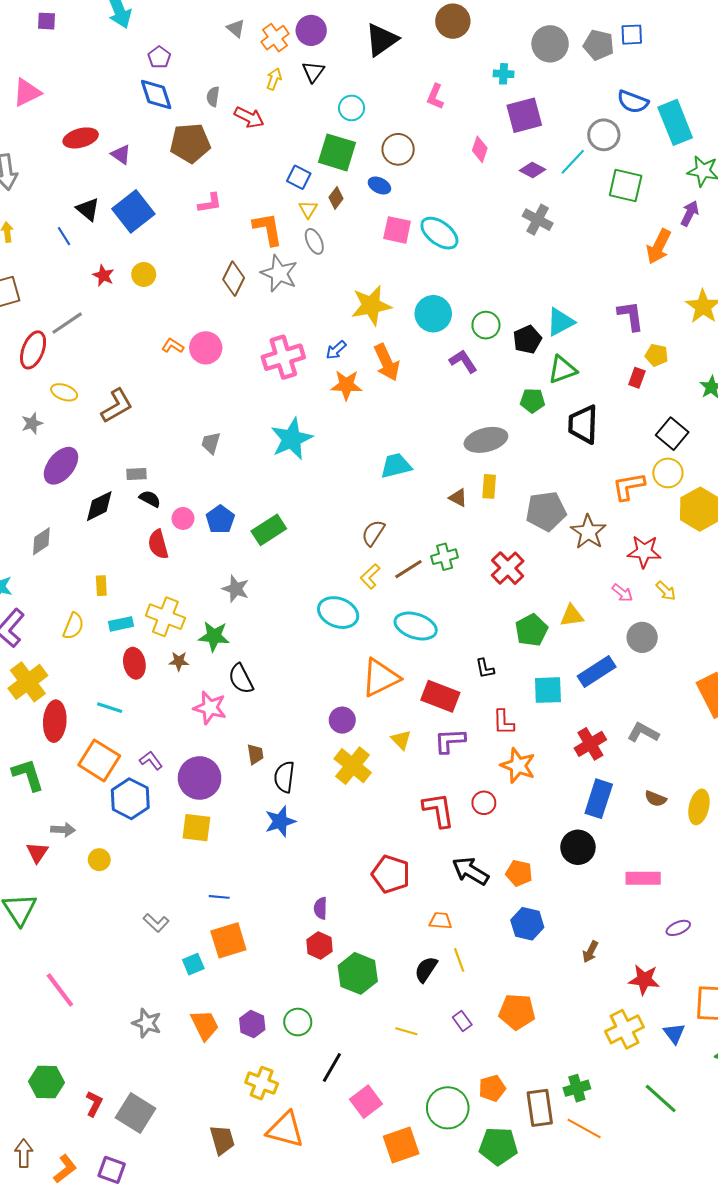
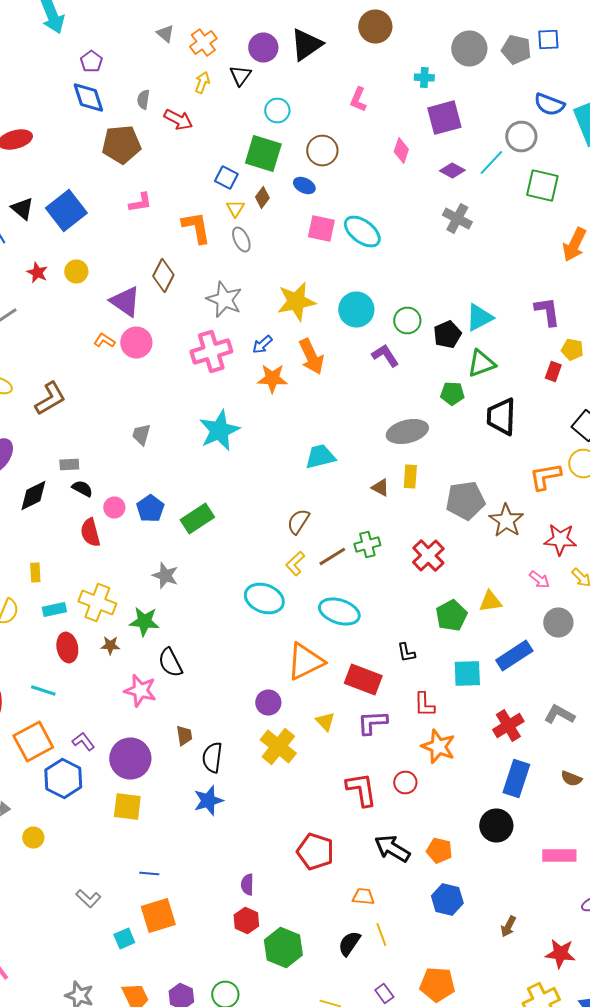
purple circle: (311, 30) -> (263, 48), moved
purple triangle: (121, 154) -> (125, 302), moved, size x1.6
gray star: (279, 273) -> (224, 300), moved
orange square: (99, 760) -> (33, 742), turned 30

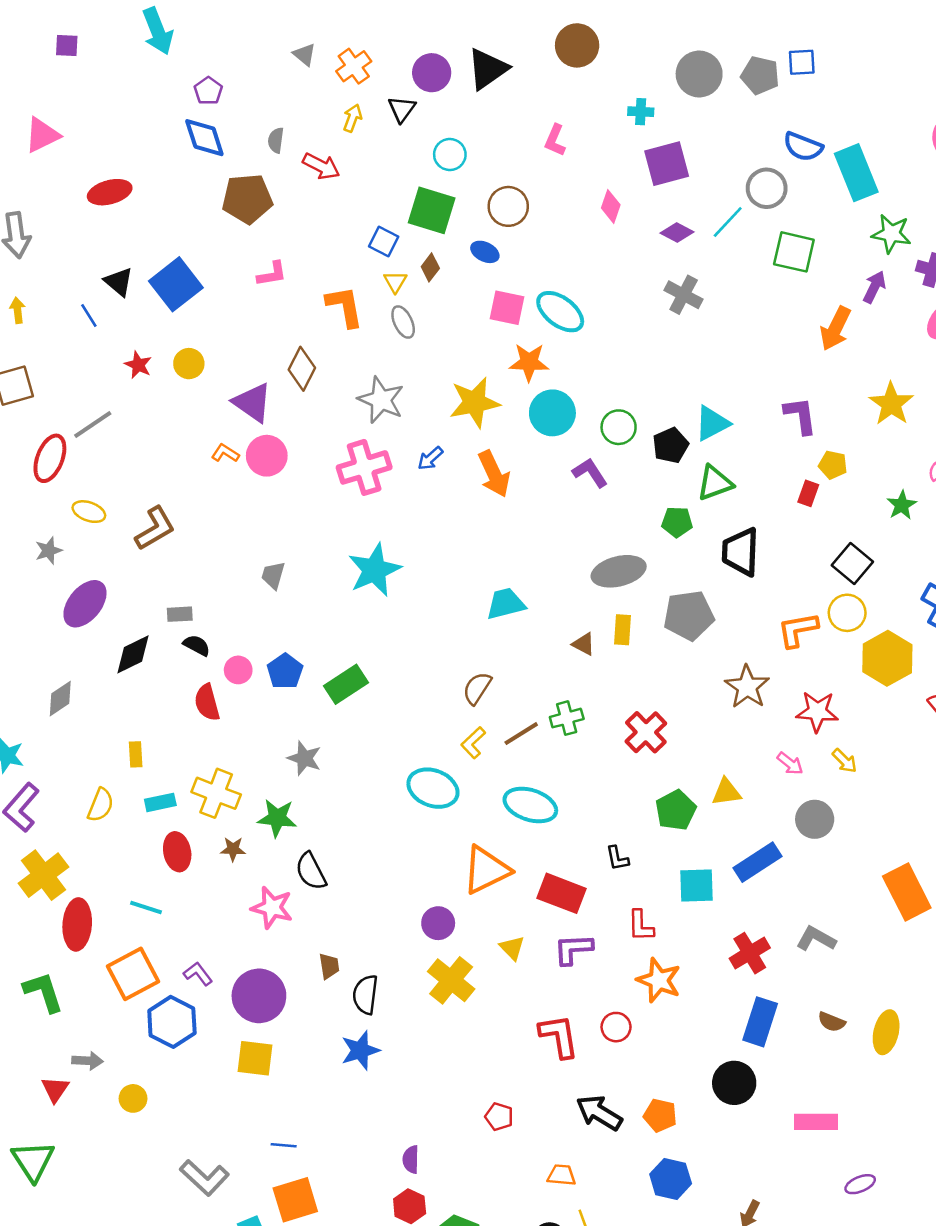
orange star: (272, 378) -> (529, 362), moved
gray pentagon: (465, 500) -> (689, 615), moved
red pentagon: (315, 852) -> (499, 1117), size x0.6
gray L-shape: (88, 898) -> (204, 1178), size x1.5

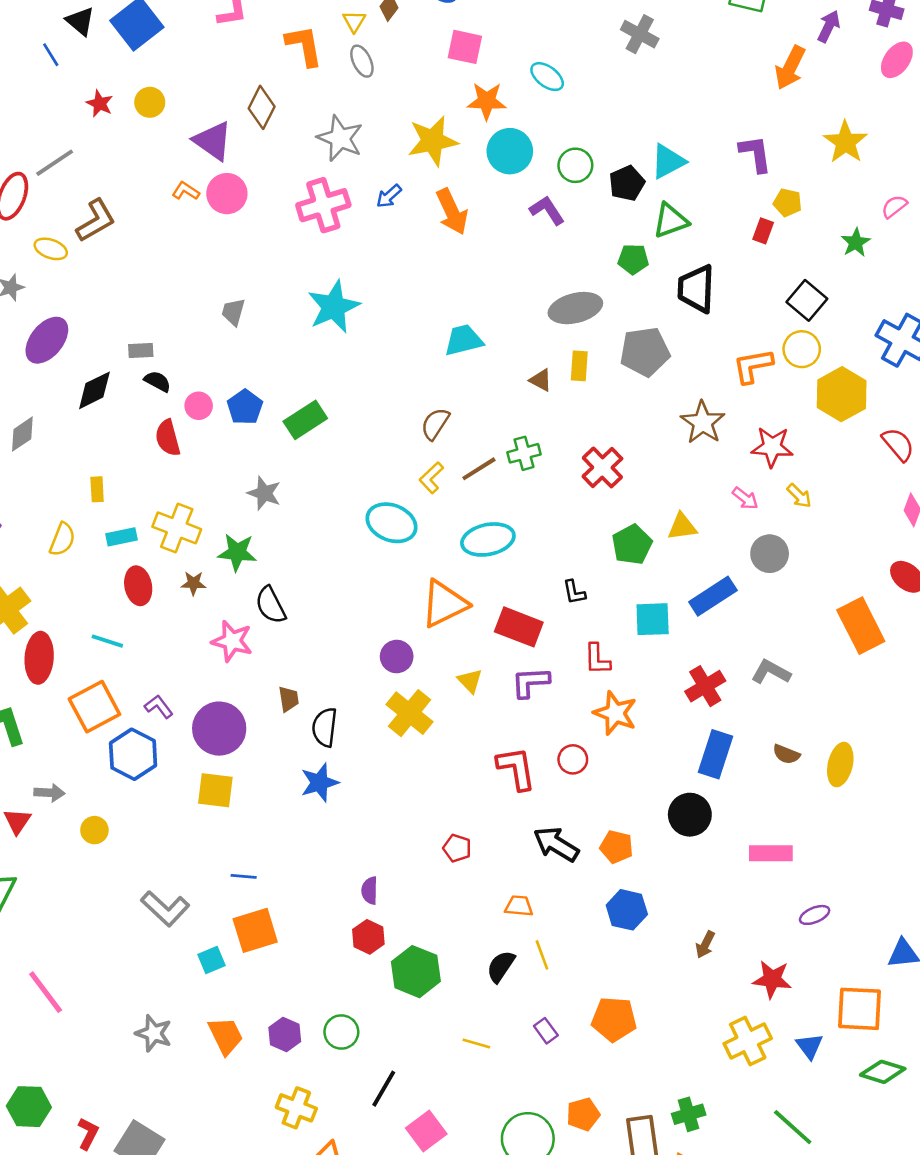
cyan ellipse: (560, 312) -> (547, 77), moved, size x0.7
brown L-shape: (155, 528) -> (96, 221), moved
cyan ellipse: (530, 805) -> (488, 539), turned -30

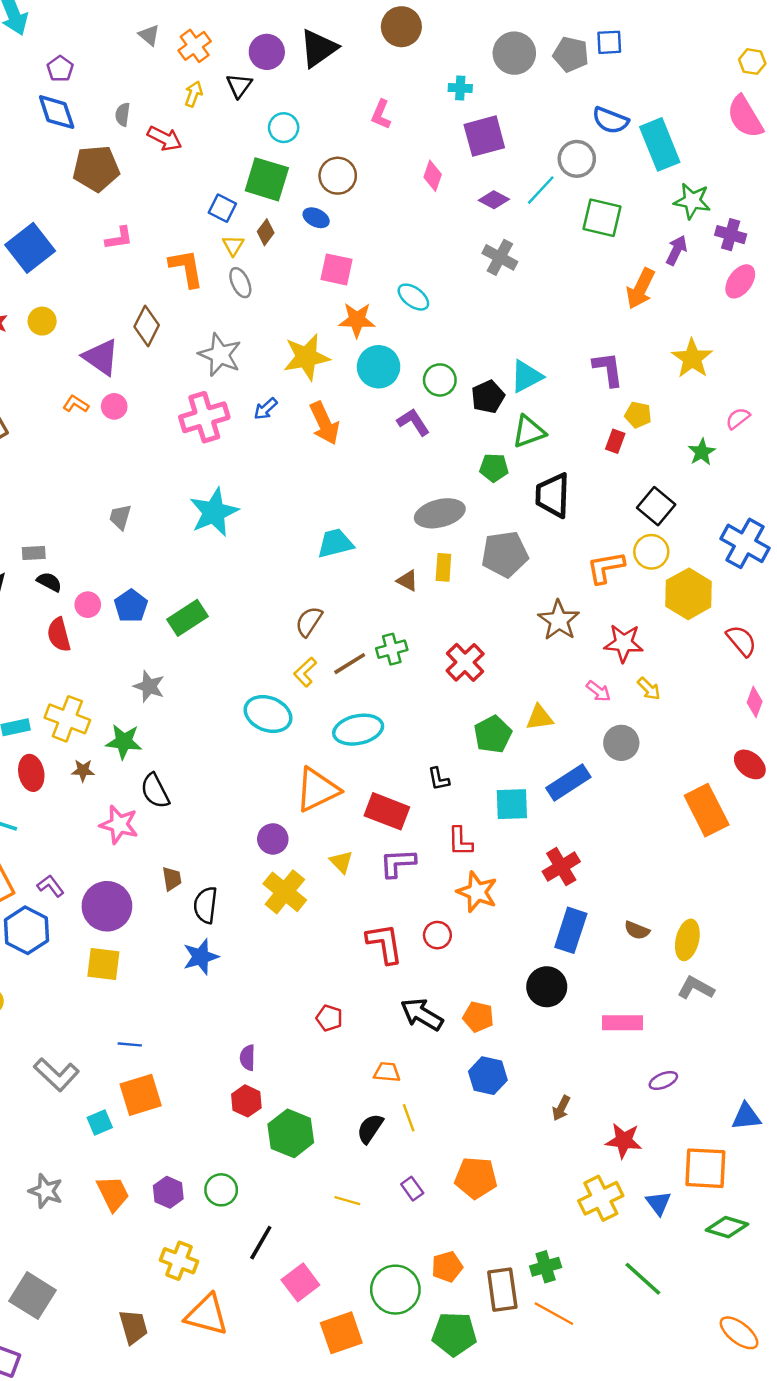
pink circle: (227, 194) -> (114, 406), size x0.7
gray L-shape: (771, 672) -> (696, 988), moved

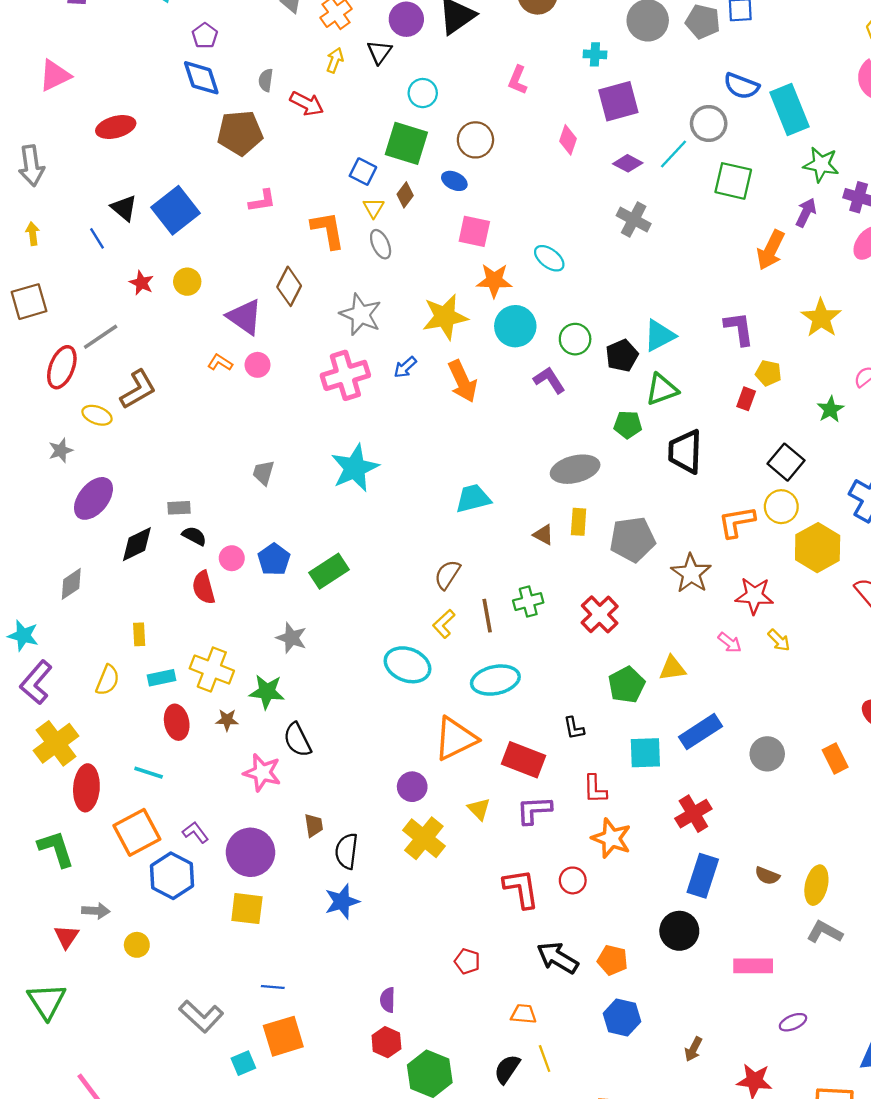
gray pentagon: (505, 554) -> (632, 539), moved
brown line: (350, 664) -> (487, 616), turned -68
gray circle: (621, 743) -> (767, 754), moved
orange rectangle: (707, 810) -> (835, 759), size x0.6

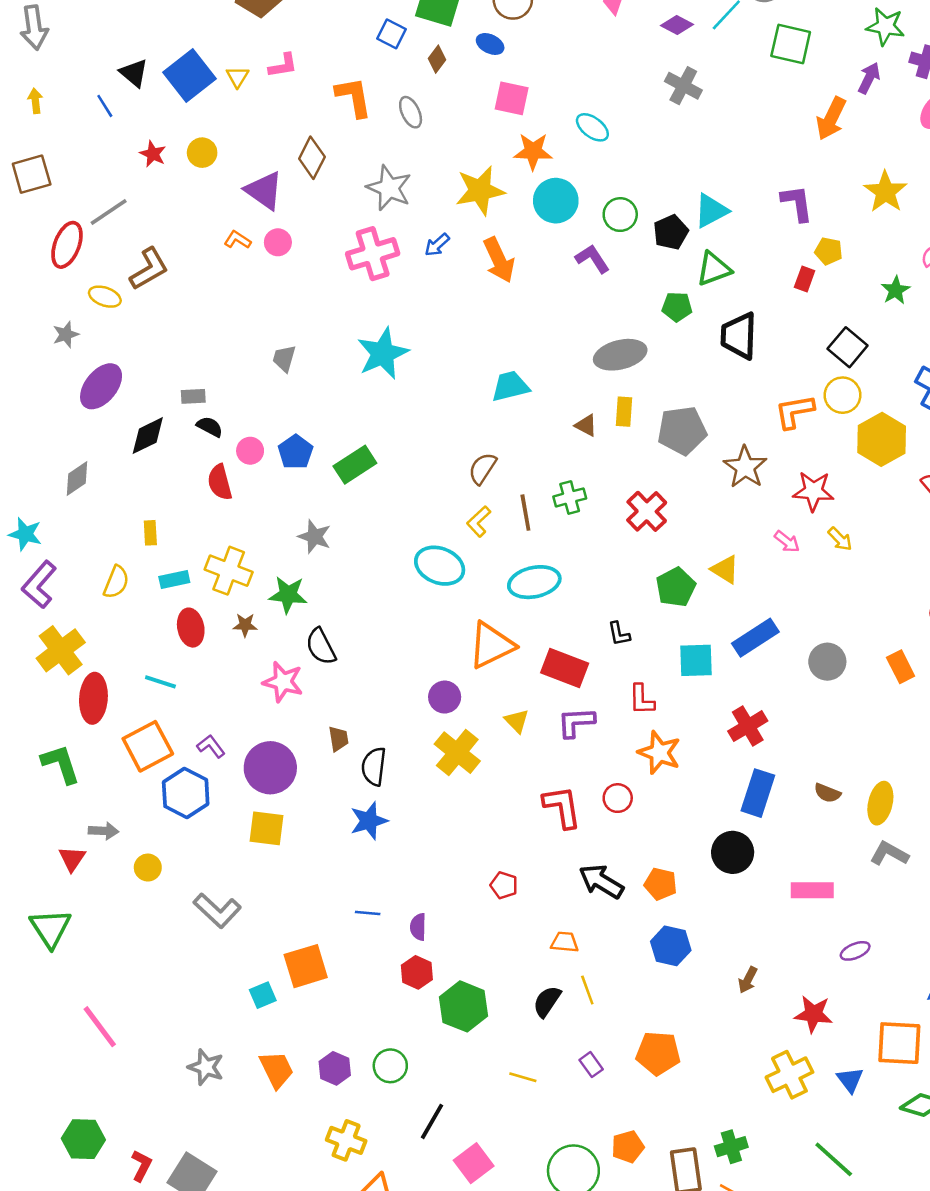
yellow triangle: (374, 208) -> (237, 77), moved
yellow triangle: (672, 668) -> (725, 569), turned 40
blue line: (273, 987) -> (368, 913), moved
gray L-shape: (201, 1016) -> (217, 910), moved

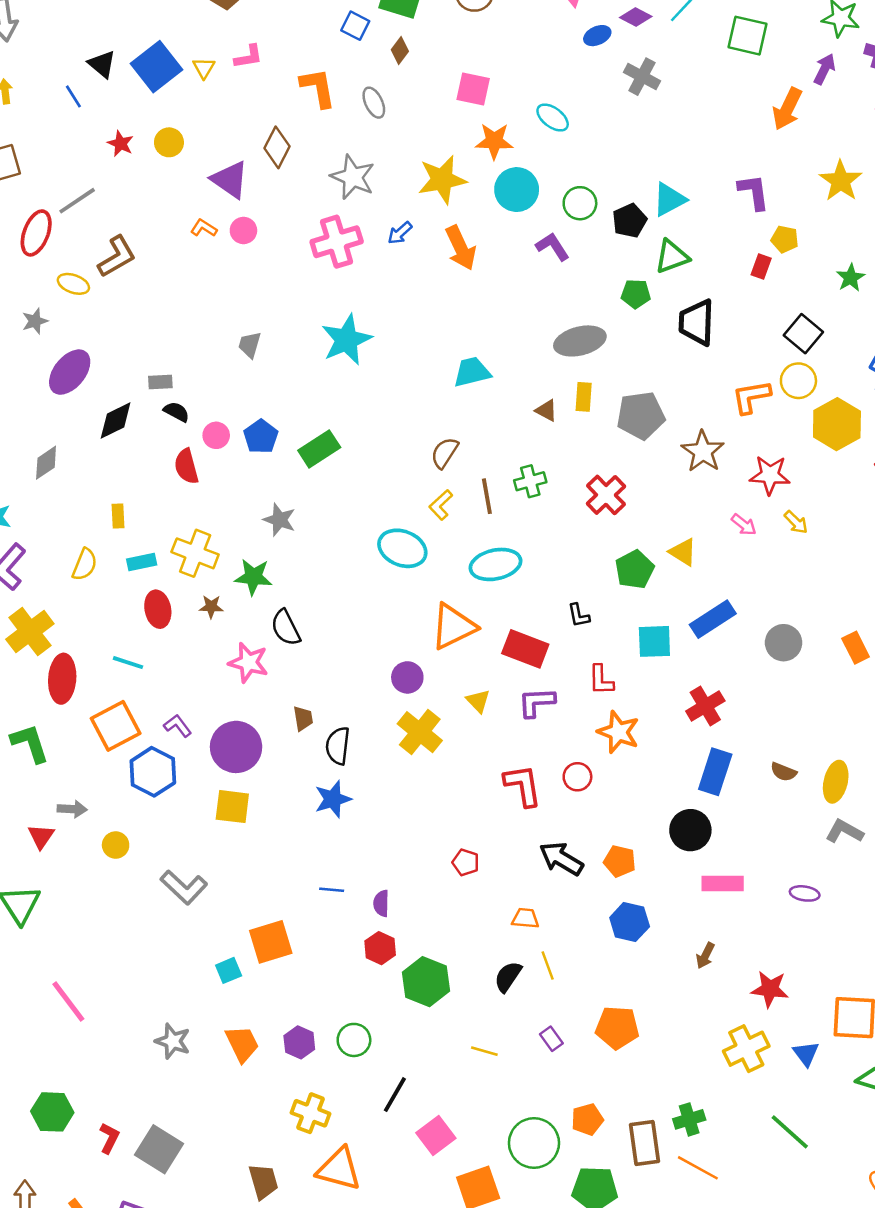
blue ellipse: (490, 44) -> (597, 36), moved, turned -50
pink rectangle: (812, 890) -> (723, 884), moved
purple ellipse: (855, 951) -> (805, 893), moved, turned 32

